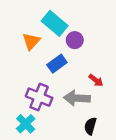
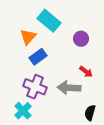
purple circle: (75, 40) -> (81, 39), moved
blue rectangle: (57, 64) -> (38, 57), moved
black semicircle: (90, 126) -> (90, 113), moved

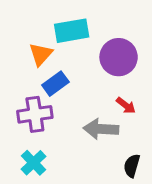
cyan rectangle: (49, 21) -> (72, 31), turned -50
purple circle: (81, 39) -> (119, 57), size x1.6
purple cross: (35, 87) -> (35, 114), moved, turned -30

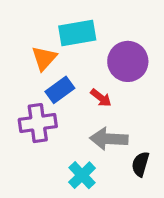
red arrow: (126, 106) -> (101, 98), moved
cyan cross: (33, 163) -> (82, 175), moved
black semicircle: (132, 166) -> (140, 164), moved

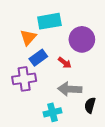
cyan cross: (82, 175) -> (52, 112), turned 30

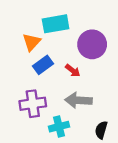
purple cross: (24, 79) -> (33, 104), moved
black semicircle: (90, 105) -> (101, 130), moved

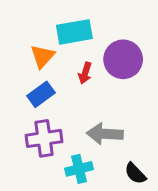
blue rectangle: (43, 65) -> (41, 94), moved
red arrow: (73, 71) -> (85, 73), moved, turned 70
black semicircle: (101, 130) -> (135, 173), turned -60

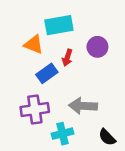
orange triangle: (42, 56) -> (34, 44), turned -50
purple circle: (123, 59) -> (97, 47), size x0.7
blue rectangle: (41, 94) -> (47, 73), moved

